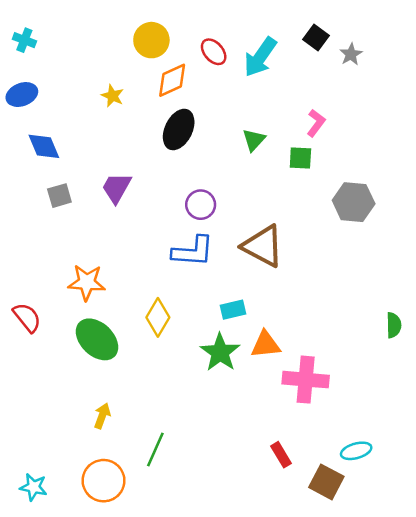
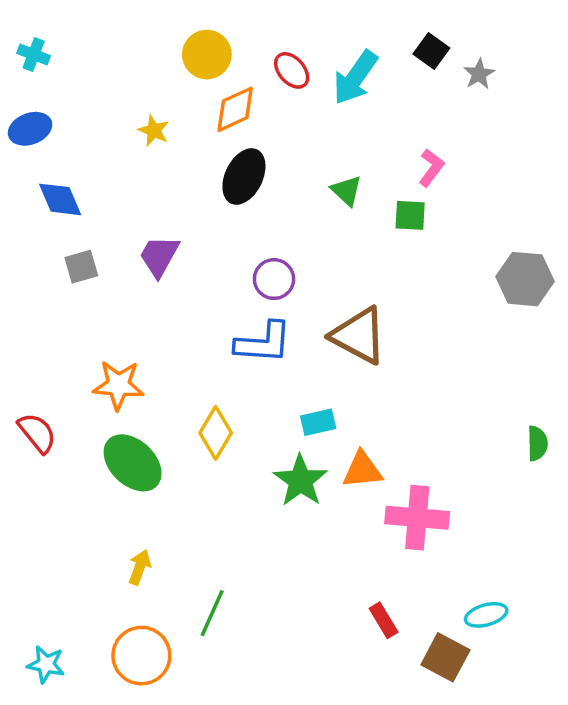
green triangle: (254, 140) -> (346, 191), turned -30
gray hexagon: (354, 202) -> (525, 279), moved

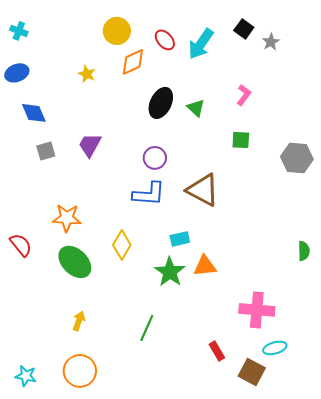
black ellipse: (244, 177) -> (161, 103), moved
green square: (410, 215) -> (241, 140), moved
pink cross: (417, 518) -> (257, 310), moved
green line: (212, 613) -> (147, 328), moved

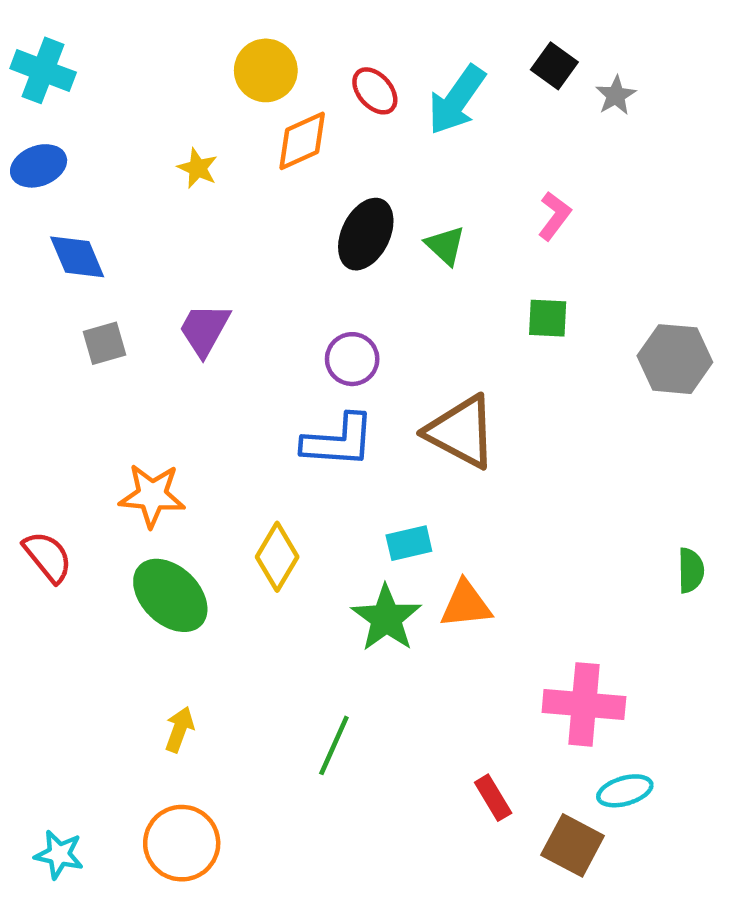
cyan cross: (19, 31) -> (43, 70), size x1.5

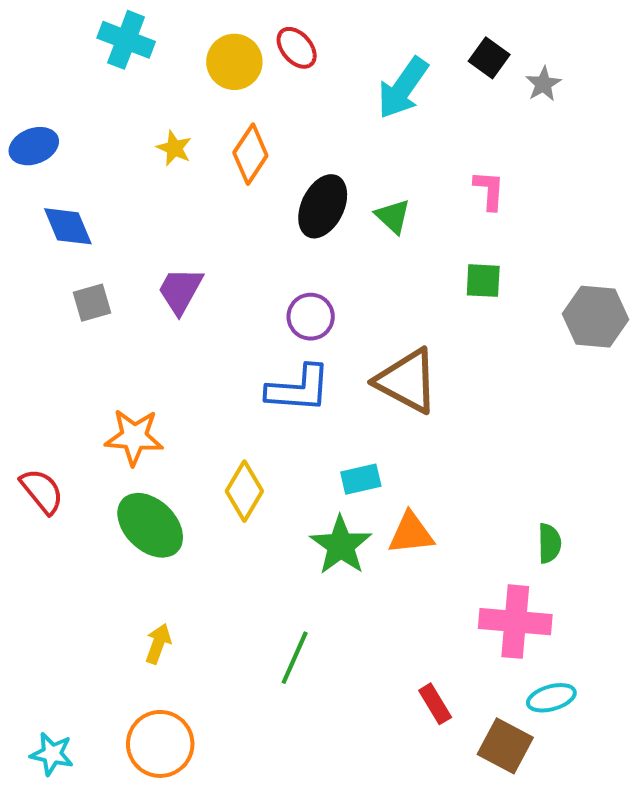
cyan cross: (43, 70) -> (126, 40), moved
red ellipse: (375, 91) -> (297, 48), moved
orange diamond: (302, 141) -> (250, 154), moved, turned -32
pink L-shape: (554, 216) -> (489, 190), turned -33
green semicircle: (691, 570) -> (549, 543), moved

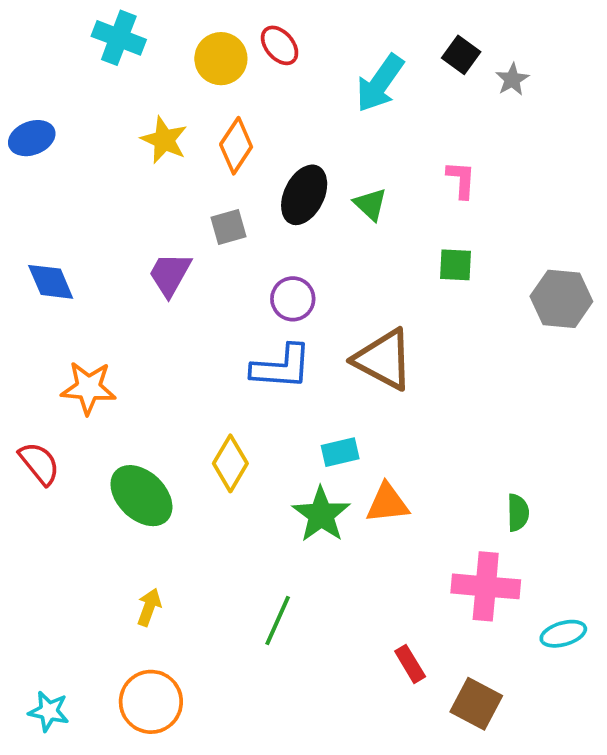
yellow star: (174, 148) -> (164, 140), size x1.4
blue diamond: (68, 226) -> (51, 282), moved
gray square: (92, 303) -> (228, 227), moved
orange star: (134, 437) -> (88, 388), moved
cyan ellipse: (551, 698) -> (563, 634), moved

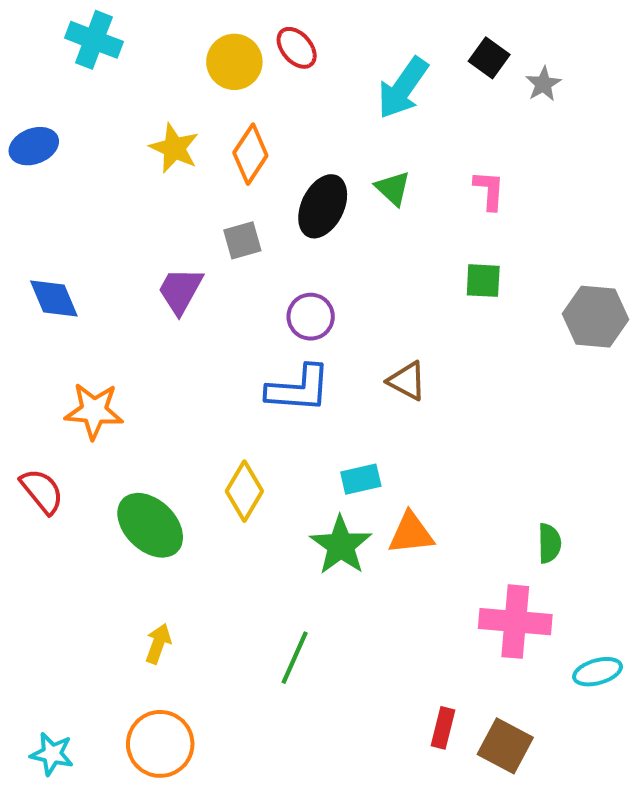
cyan cross: (119, 38) -> (94, 40), moved
green triangle: (370, 204) -> (393, 188), moved
brown triangle: (384, 359) -> (407, 381), size x0.6
red rectangle: (410, 664) -> (443, 728), moved, turned 45

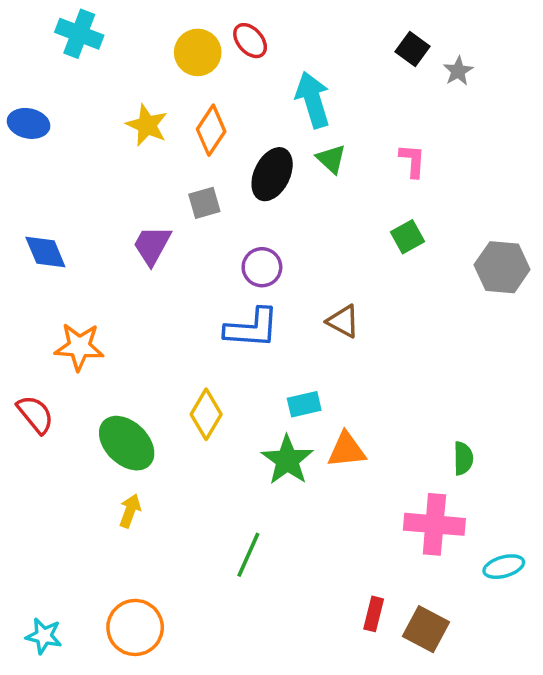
cyan arrow: (403, 88) -> (313, 100), moved, turned 128
blue ellipse: (34, 146) -> (29, 123), turned 33
green square: (483, 281) -> (407, 237), turned -32
yellow arrow: (158, 644) -> (130, 511), moved

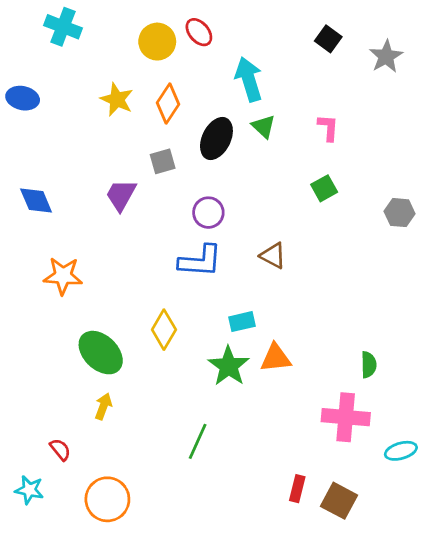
gray star: (458, 71) -> (386, 56), moved, size x1.4
gray hexagon: (502, 267) -> (400, 213), size x0.7
red semicircle: (35, 414) -> (60, 449), moved, size x0.7
cyan star: (44, 636) -> (29, 490), moved

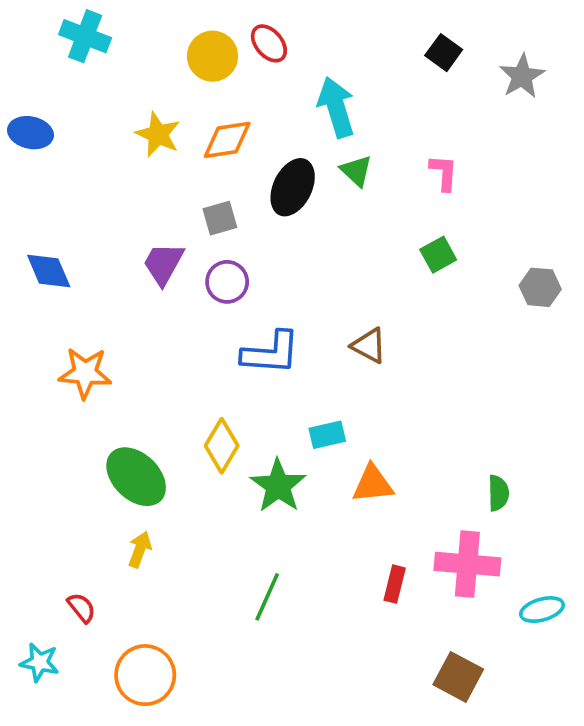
orange diamond: (168, 103) -> (227, 140), turned 48
purple circle: (208, 213) -> (227, 282), moved
green star: (229, 366) -> (278, 486), moved
red rectangle: (297, 489) -> (395, 584), moved

